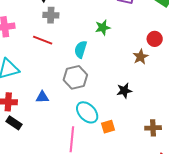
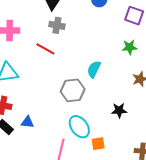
green star: (103, 28) -> (129, 47), moved
cyan semicircle: (81, 49) -> (94, 69), moved
blue triangle: (42, 97) -> (27, 122), moved

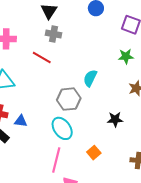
blue triangle: (27, 122) -> (21, 121), moved
cyan ellipse: (79, 127) -> (62, 128), moved
orange square: (98, 144) -> (94, 153), turned -32

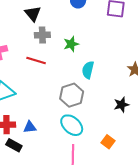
green star: (126, 56) -> (71, 44), moved

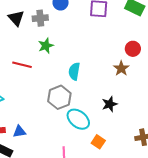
gray cross: (42, 35) -> (40, 18), moved
green star: (71, 44) -> (46, 46), moved
cyan ellipse: (72, 125) -> (78, 119), moved

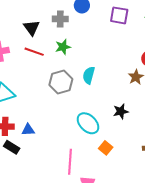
black triangle: (16, 18) -> (31, 28), moved
red line: (22, 65) -> (34, 52), moved
gray hexagon: (59, 97) -> (61, 82), moved

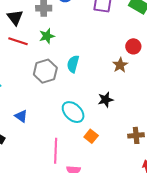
blue triangle: (28, 130) -> (21, 116), moved, turned 40

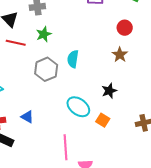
red circle: (133, 46) -> (125, 28), moved
orange square: (91, 136) -> (103, 120), moved

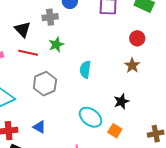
gray hexagon: (46, 69) -> (45, 84), moved

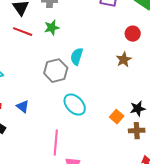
gray hexagon: (45, 84) -> (56, 71), moved
black star: (121, 101) -> (138, 109), moved
orange square: (115, 131) -> (117, 117), moved

